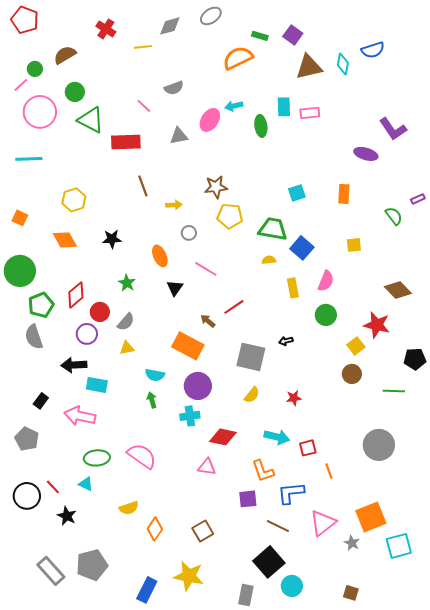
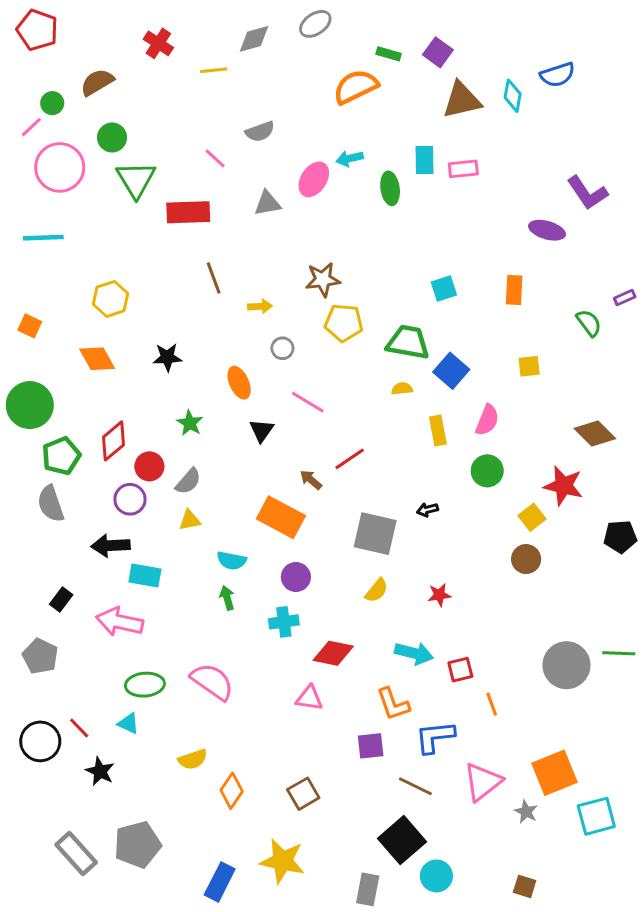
green triangle: (91, 120) -> (136, 179), turned 32
purple circle: (198, 386) -> (296, 577), size x0.7
green line: (394, 391) -> (619, 653), moved

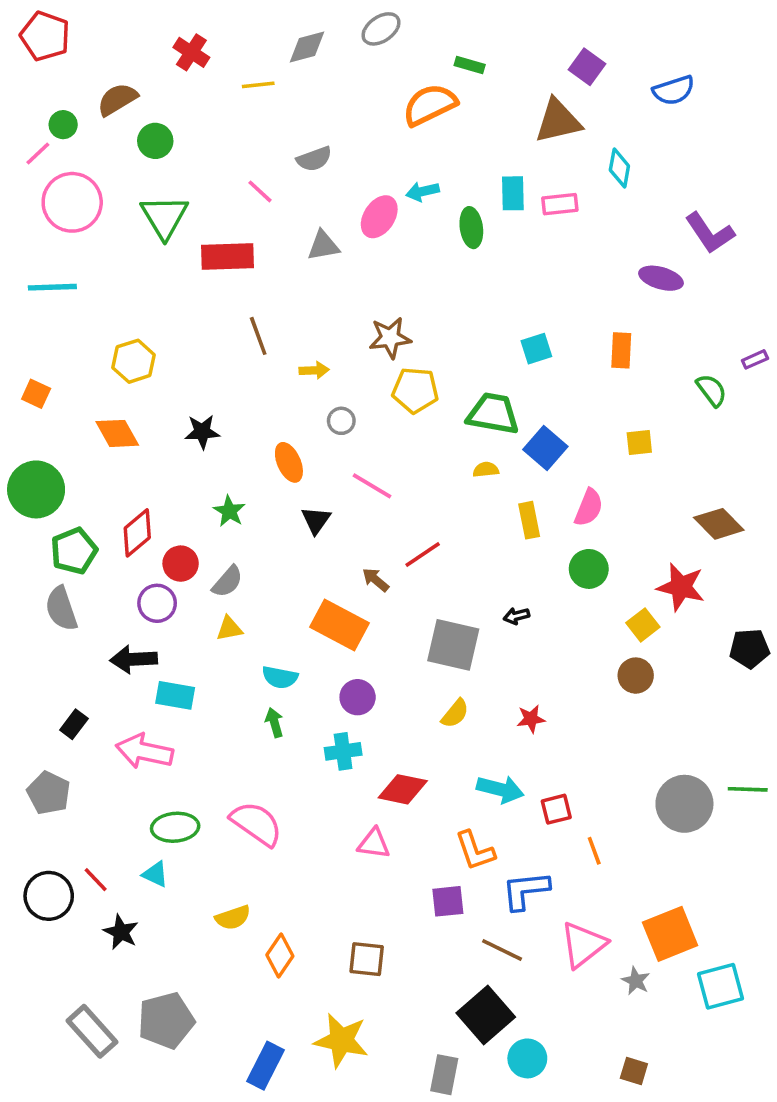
purple square: (438, 52) -> (587, 67), moved
cyan diamond: (513, 96) -> (619, 168), moved
green circle: (112, 138) -> (155, 141), moved
brown square: (303, 794) -> (367, 959), turned 36

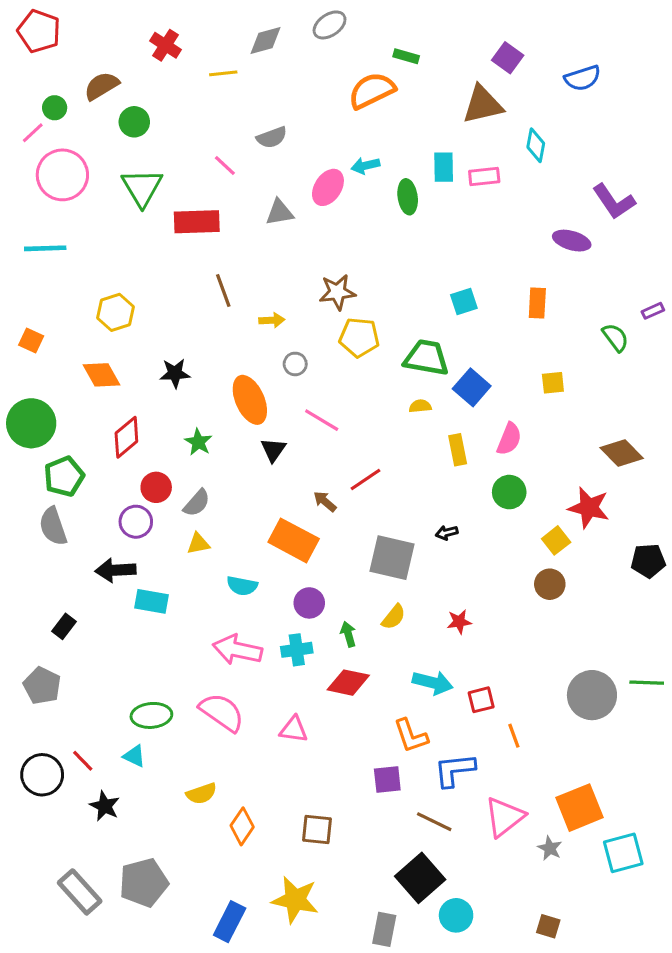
orange ellipse: (289, 462) -> (250, 400), size x1.4
red diamond: (137, 533) -> (126, 437), moved
green arrow: (274, 722) -> (348, 634), moved
pink arrow: (144, 751) -> (237, 650), moved
pink triangle: (374, 843) -> (294, 729), moved

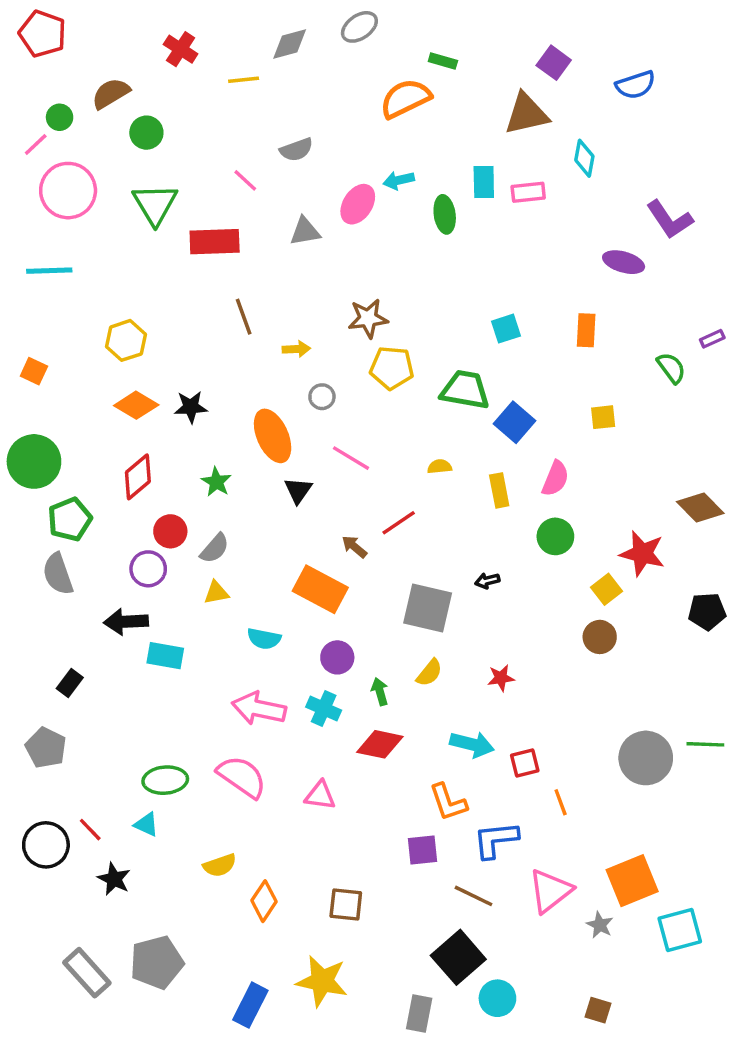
orange diamond: (101, 375) -> (136, 405), moved, turned -30
yellow semicircle: (420, 406) -> (440, 467), moved
brown diamond: (622, 453) -> (700, 507), moved
cyan cross: (297, 650) -> (324, 709), turned 32

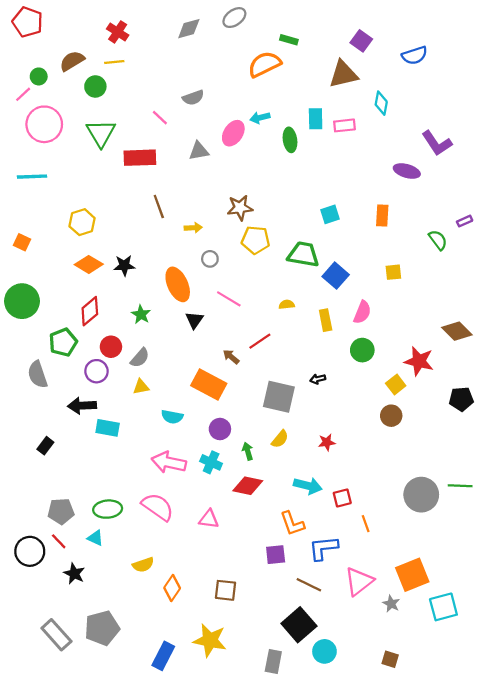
yellow line: (244, 80) -> (114, 62), moved
green pentagon: (70, 519) -> (63, 342), moved
gray pentagon: (46, 748) -> (61, 511), moved, turned -30

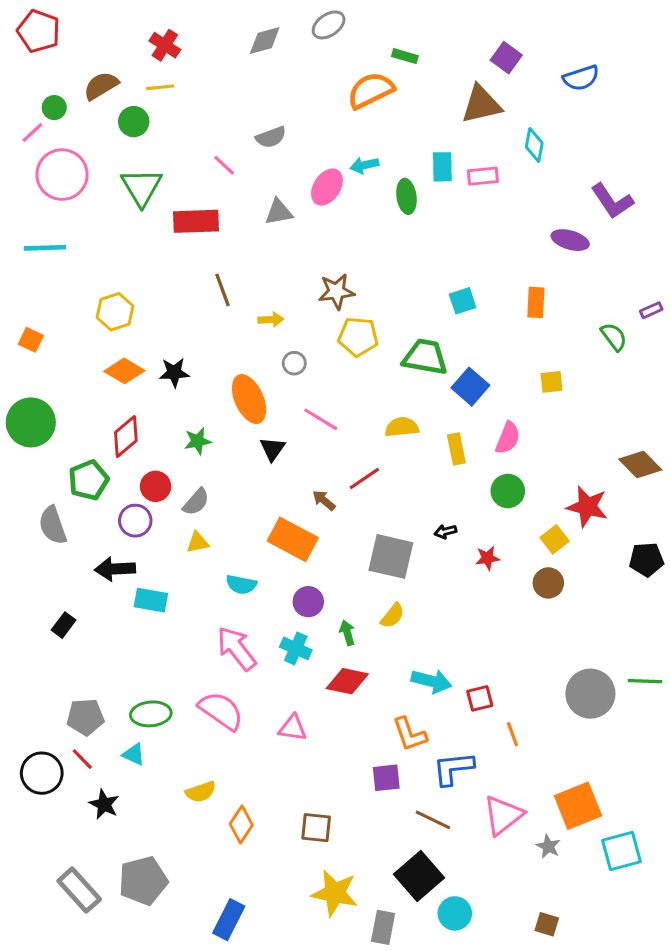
yellow semicircle: (287, 304) -> (402, 427), size x1.5
green star: (141, 314) -> (198, 441), turned 30
red star: (327, 442) -> (488, 558), moved
pink arrow: (169, 462) -> (237, 648), turned 40
yellow star: (210, 640) -> (335, 893), moved

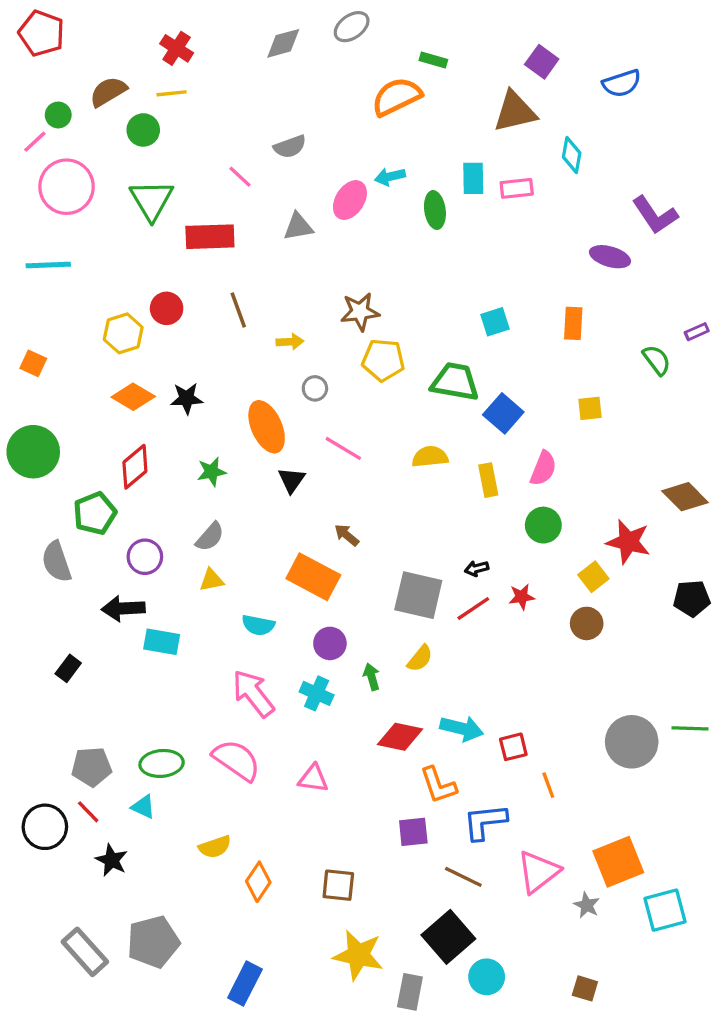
red line: (364, 479) -> (473, 608), moved
red circle: (156, 486) -> (167, 308), moved
red diamond: (347, 681) -> (400, 737), moved

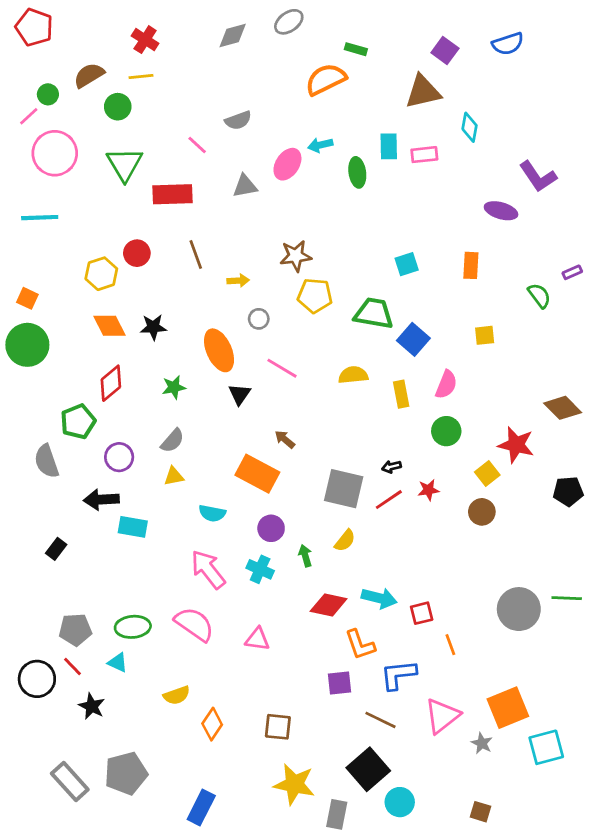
blue semicircle: (622, 83) -> (508, 44), moved
orange diamond: (133, 397) -> (110, 326), turned 32
green circle: (33, 452) -> (27, 345), moved

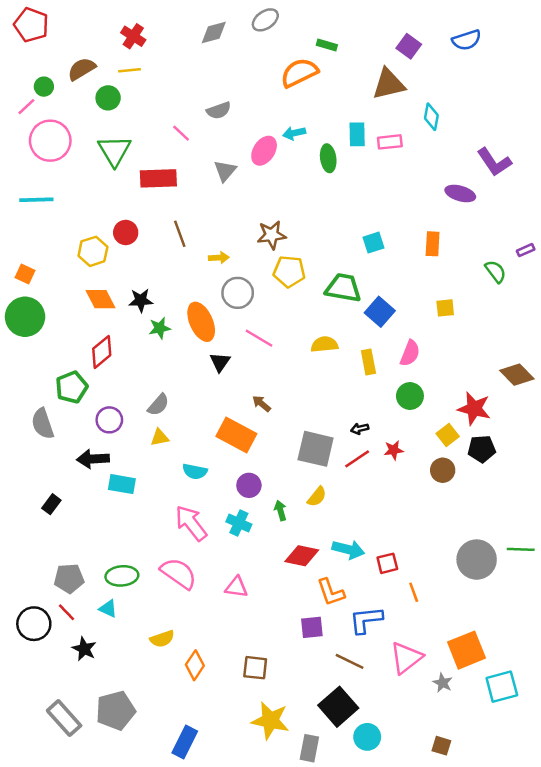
gray triangle: (245, 186) -> (225, 171), turned -40
gray circle: (259, 319) -> (238, 293), size x1.6
green star: (174, 387) -> (160, 328), moved
black pentagon: (568, 491) -> (482, 449), moved

